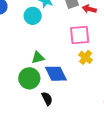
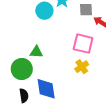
blue diamond: (56, 74) -> (46, 89), moved
black semicircle: (47, 99) -> (24, 96), moved

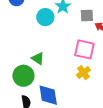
green triangle: (36, 52) -> (38, 58), turned 32

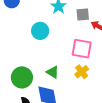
cyan circle: (45, 17) -> (40, 31), moved
green triangle: (38, 58) -> (53, 72), moved

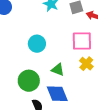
cyan circle: (40, 31) -> (37, 44), moved

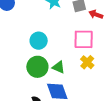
green circle: (29, 81) -> (37, 67), moved

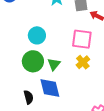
green triangle: (59, 67) -> (54, 64), turned 40

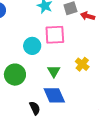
pink square: (82, 39) -> (55, 35), moved
green circle: (33, 61) -> (15, 75), moved

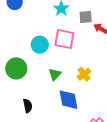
blue diamond: (54, 95) -> (68, 100), moved

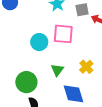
green circle: (16, 68) -> (26, 82), moved

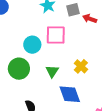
green circle: (26, 82) -> (19, 69), moved

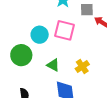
green triangle: (52, 71) -> (53, 65), turned -48

